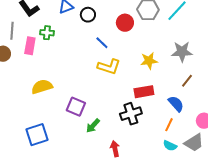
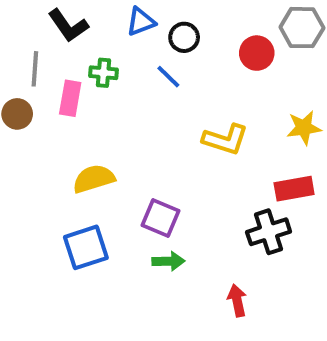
blue line: (102, 43) -> (168, 77), moved
green arrow: (93, 126) -> (168, 261), moved, turned -133
blue square: (37, 135) -> (86, 247), moved

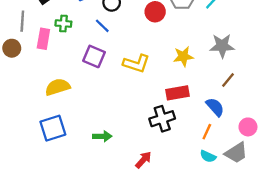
purple square: (161, 218) -> (94, 56), moved
red arrow: (237, 301) -> (143, 160), turned 54

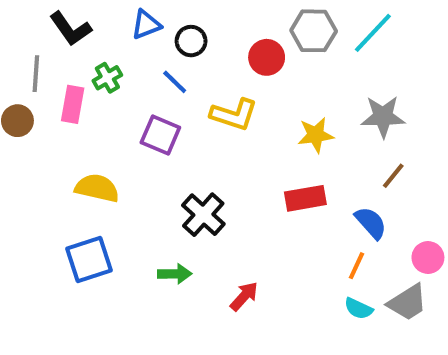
green cross: (63, 24) -> (107, 78), turned -35
yellow L-shape: (136, 63) -> (234, 115), moved
yellow semicircle: (58, 87) -> (97, 188), turned 30
black cross: (162, 119) -> (203, 215), moved, turned -30
red arrow: (143, 160) -> (244, 296), moved

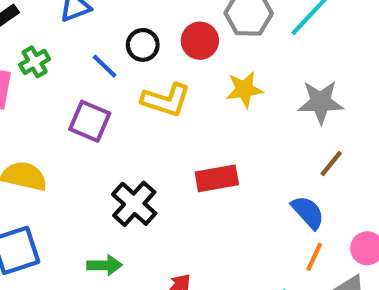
black circle: (191, 41) -> (143, 45), moved
yellow star: (316, 135) -> (244, 89), moved
red rectangle: (305, 198) -> (217, 178), moved
orange line: (356, 266) -> (314, 257), moved

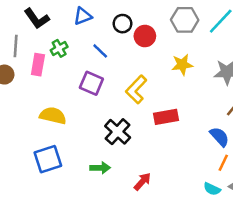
red circle: (200, 41) -> (145, 36), moved
black circle: (143, 45) -> (123, 24), moved
yellow L-shape: (166, 100) -> (136, 89), moved, turned 116

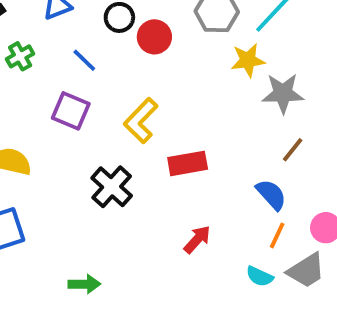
yellow star: (182, 65) -> (248, 60), moved
green arrow: (100, 168) -> (84, 284), moved
red arrow: (142, 181) -> (197, 239), moved

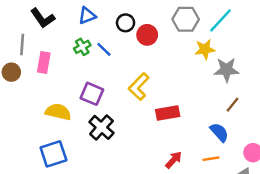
green cross: (20, 56) -> (82, 47), moved
purple square: (71, 111) -> (92, 94), moved
black cross: (112, 187) -> (101, 127), moved
orange line: (277, 235) -> (211, 159), moved, turned 56

